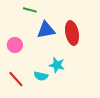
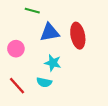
cyan star: (57, 65) -> (53, 63), moved

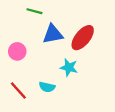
red ellipse: (78, 36) -> (83, 38), turned 50
cyan star: (53, 63) -> (69, 67), moved

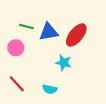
green line: (34, 11) -> (26, 27), moved
cyan semicircle: (47, 87) -> (50, 89), moved

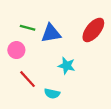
red ellipse: (76, 35) -> (93, 30), moved
red line: (17, 84) -> (28, 79), moved

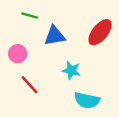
green line: (28, 28) -> (30, 15), moved
cyan semicircle: (52, 94) -> (87, 100), moved, size x1.5

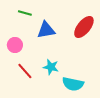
cyan star: (71, 70) -> (51, 67), moved

